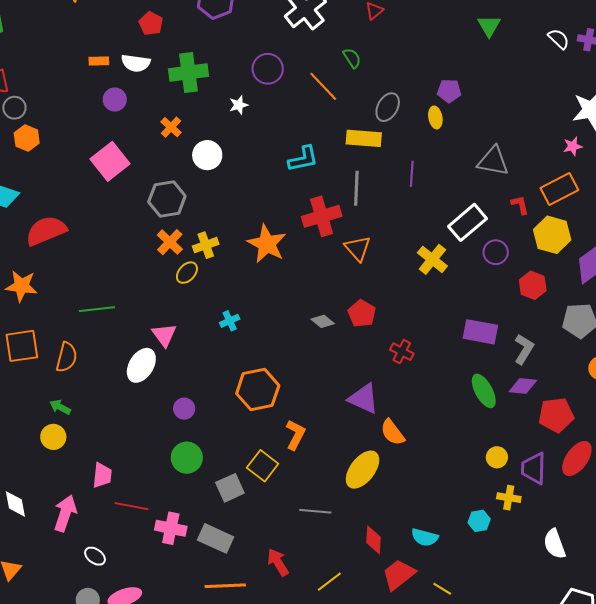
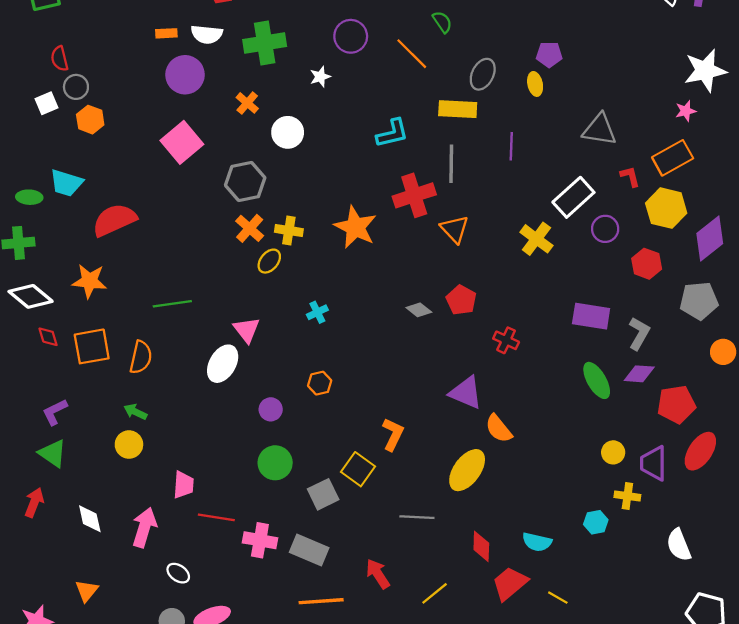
purple circle: (115, 99) -> (185, 75), size x1.5
yellow cross: (206, 245) -> (289, 231), turned 30
orange hexagon: (258, 390) -> (320, 383), moved, size x0.5

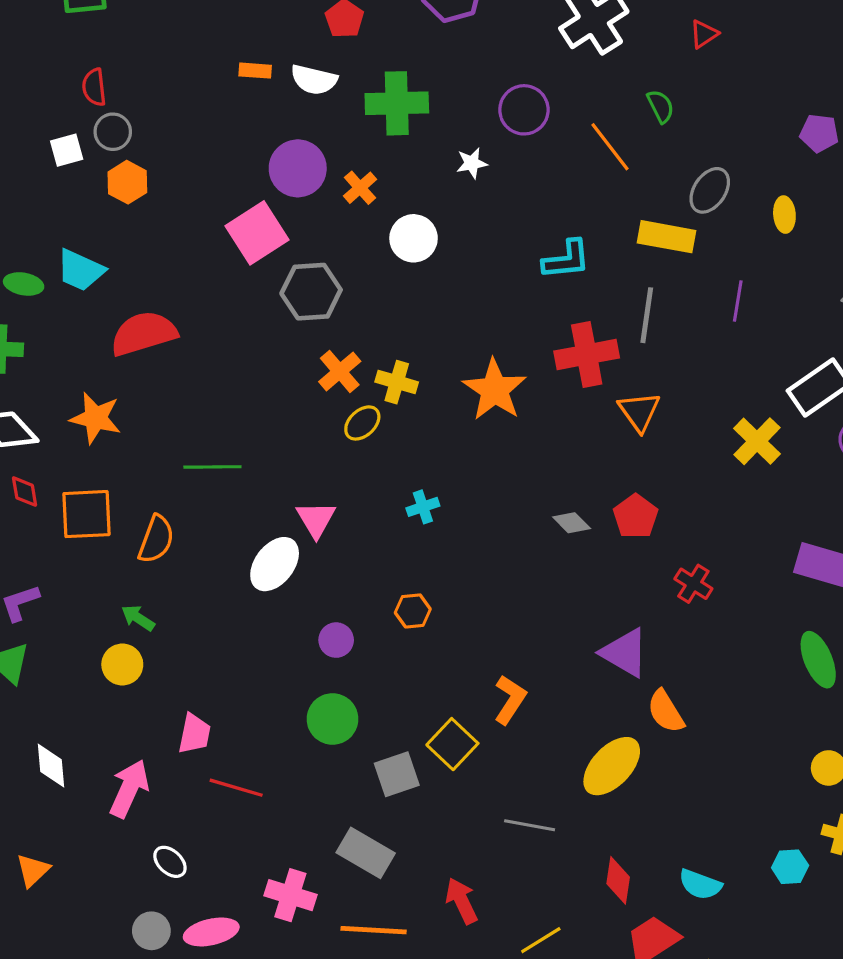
purple pentagon: (549, 54) -> (819, 133), moved
purple circle: (185, 75) -> (298, 168), moved
gray hexagon: (245, 182) -> (311, 292), moved
pink cross: (260, 540) -> (290, 895), moved

